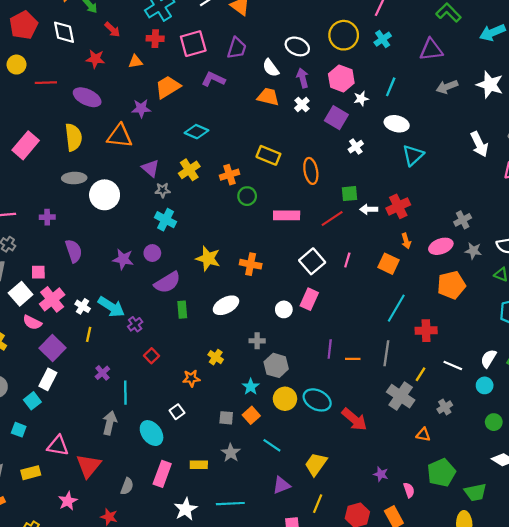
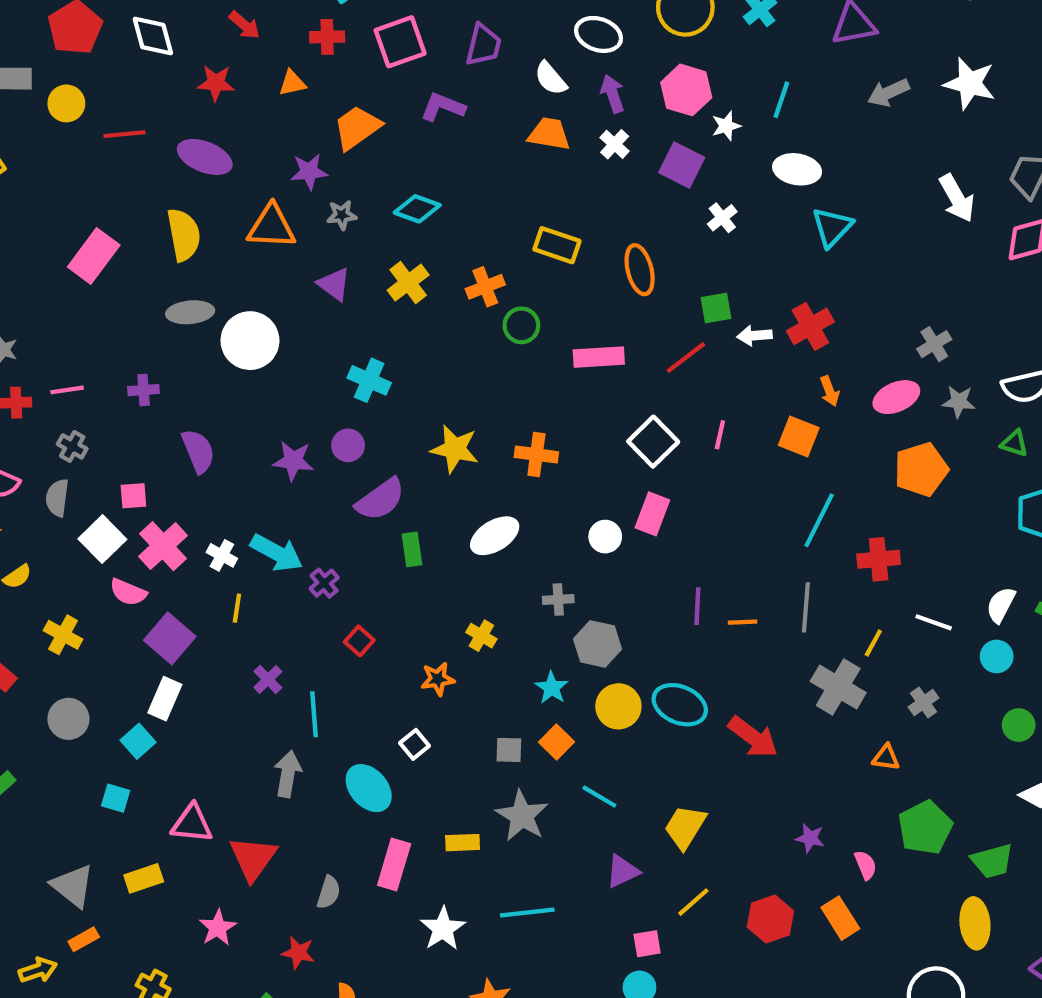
gray star: (163, 190) -> (342, 215), moved
gray star: (231, 453) -> (522, 816), size x1.4
yellow line: (318, 504) -> (693, 902), turned 30

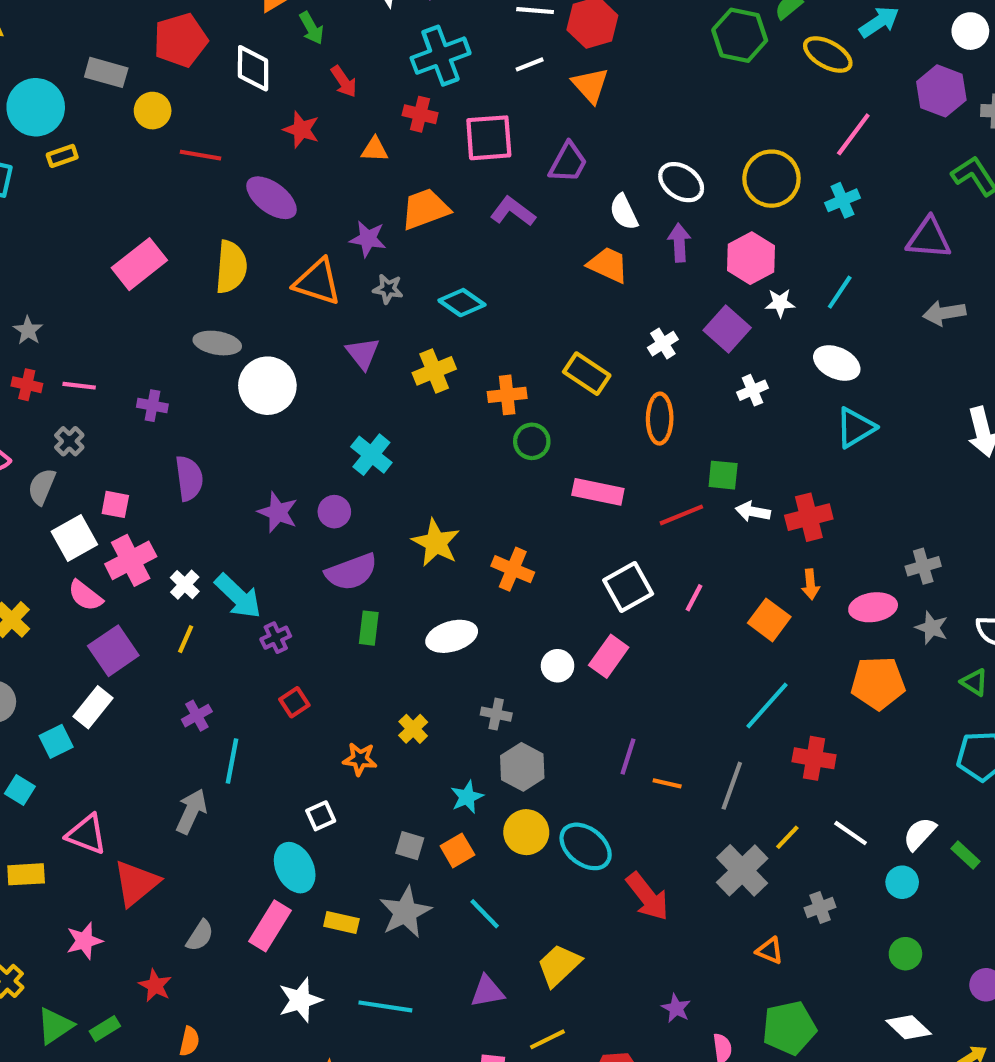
white cross: (615, 144) -> (663, 344), moved
cyan ellipse: (369, 788) -> (295, 868), moved

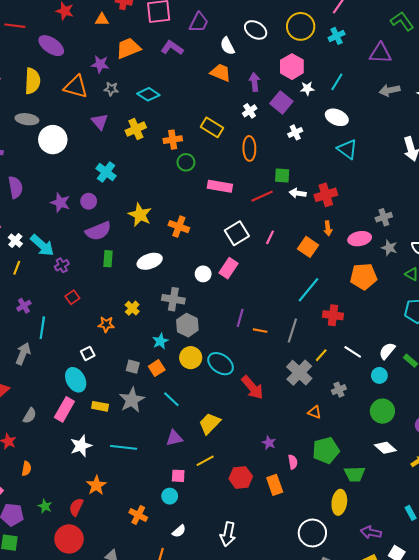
purple arrow: (679, 243) -> (254, 82), moved
cyan triangle: (855, 428) -> (347, 149), turned -50
gray cross: (496, 714) -> (173, 299), size x1.5
green circle: (905, 954) -> (382, 411), size x1.5

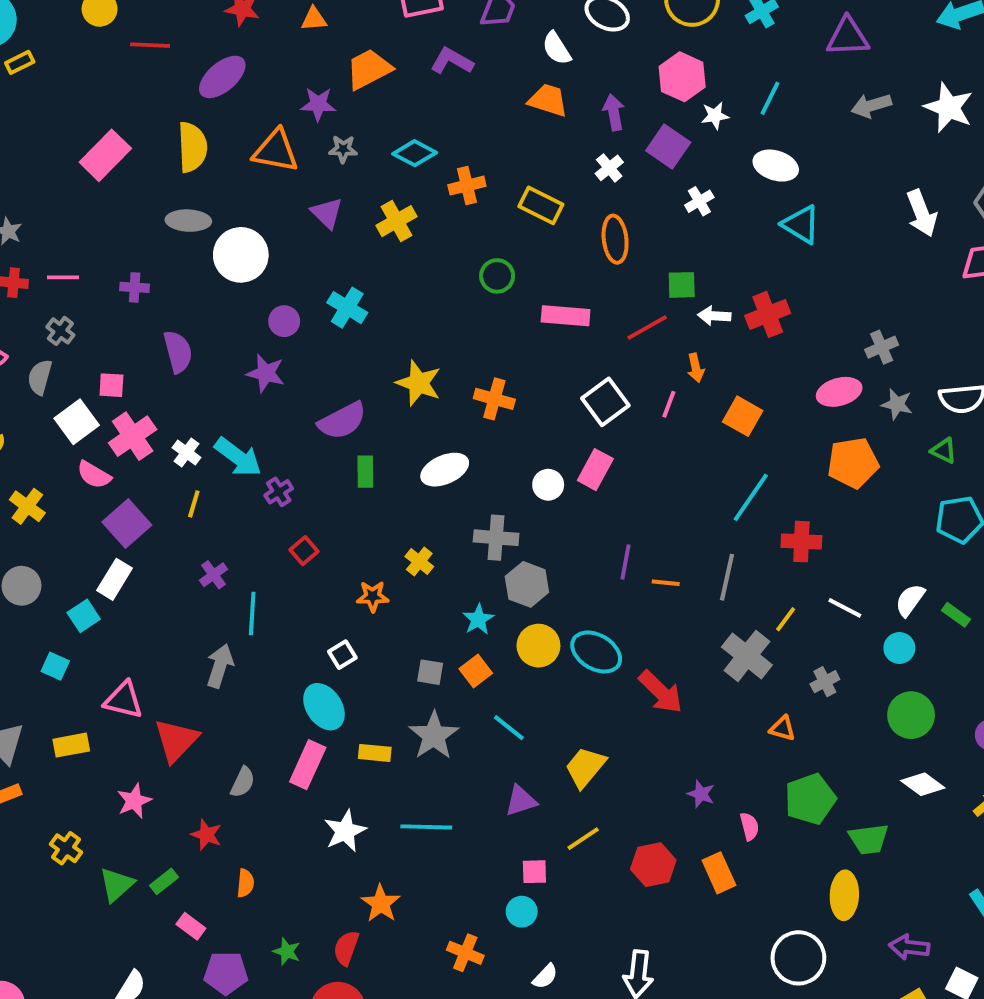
purple ellipse: (51, 46) -> (222, 77), turned -70
orange cross: (173, 140) -> (467, 186), moved
purple circle: (89, 201) -> (284, 321), moved
orange arrow: (328, 228) -> (696, 368), moved

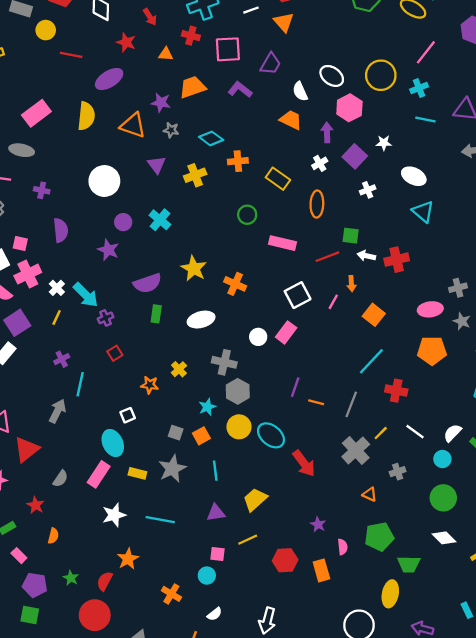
pink hexagon: (682, 77) -> (349, 108), moved
cyan line: (770, 98) -> (425, 120), moved, turned 66
gray ellipse: (188, 221) -> (22, 150), moved
cyan line: (509, 728) -> (215, 471), turned 36

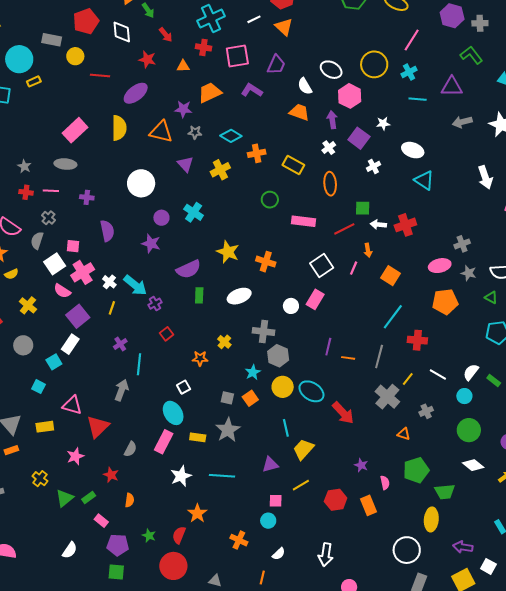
cyan line: (215, 471) -> (286, 428), moved

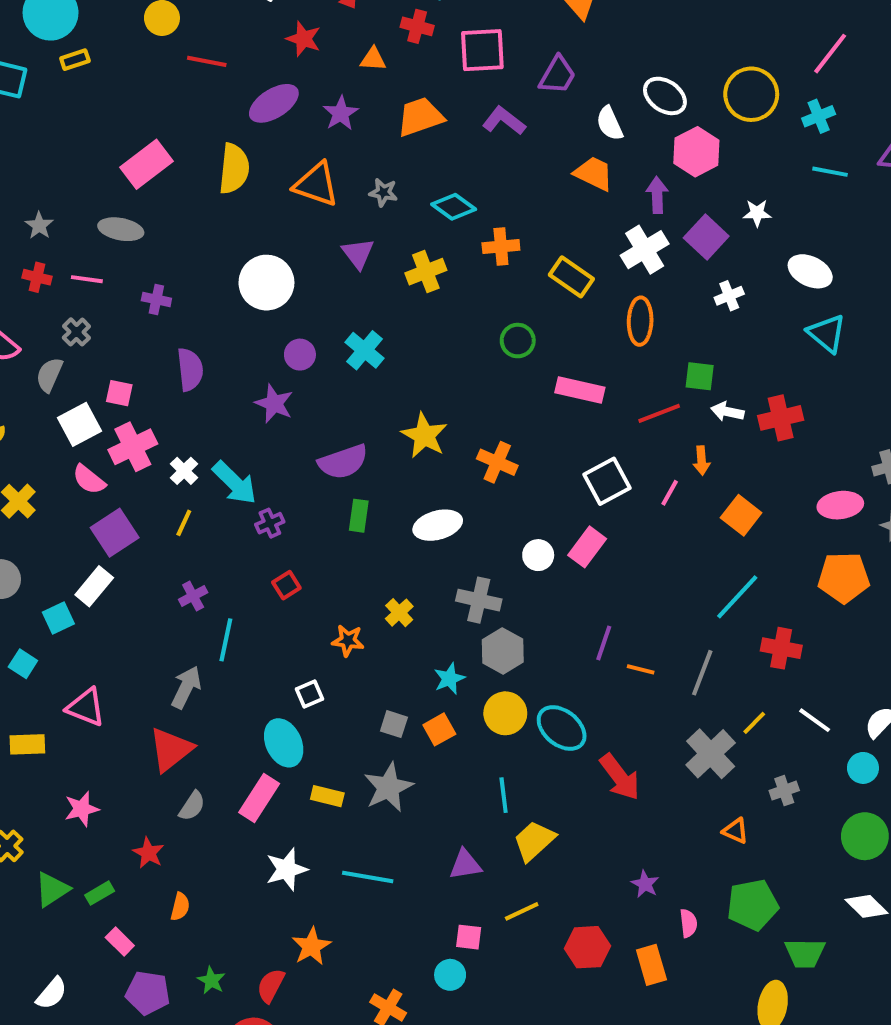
purple star: (183, 109) -> (341, 113), moved, turned 30
white cross: (329, 148) -> (645, 250), size x1.6
red triangle: (98, 427) -> (171, 749), moved

